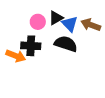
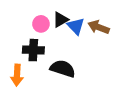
black semicircle: (66, 44) -> (63, 69), moved
orange arrow: (16, 56) -> (17, 75), moved, turned 72

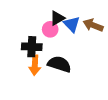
pink circle: (41, 24) -> (50, 29), moved
orange arrow: (17, 75) -> (35, 65), moved

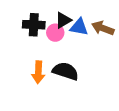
blue triangle: (72, 24) -> (79, 27), turned -36
black cross: (32, 47) -> (34, 25), moved

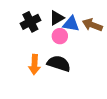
black cross: (34, 25) -> (30, 22), turned -30
pink circle: (55, 33) -> (60, 36), moved

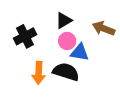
black cross: (30, 22) -> (25, 36), moved
blue triangle: (71, 24) -> (80, 52), moved

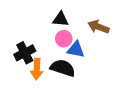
black triangle: (64, 20) -> (61, 19), turned 35
black cross: (25, 36) -> (25, 53), moved

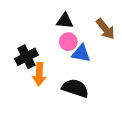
brown arrow: (98, 27) -> (105, 29), turned -150
black semicircle: (63, 68) -> (75, 88), moved

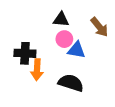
black cross: (26, 57) -> (25, 53), turned 30

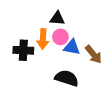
brown arrow: (99, 27) -> (93, 54), moved
orange arrow: (37, 70) -> (43, 39), moved

